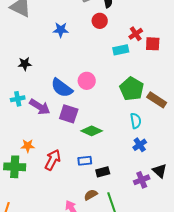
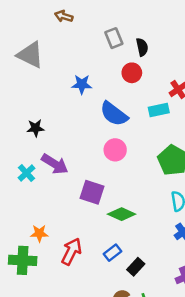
blue semicircle: (62, 88) -> (114, 114), moved
cyan cross: (18, 99) -> (26, 173), turned -32
purple arrow: (40, 107) -> (55, 164), moved
blue rectangle: (85, 161) -> (113, 253), turned -32
black rectangle: (103, 172) -> (136, 267), turned -32

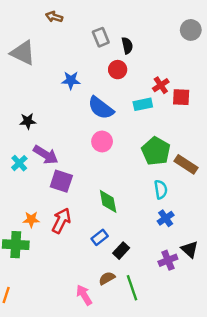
purple square: (92, 192) -> (61, 181), moved
green diamond: (122, 214) -> (108, 201), turned 55
red arrow: (71, 251) -> (61, 221), moved

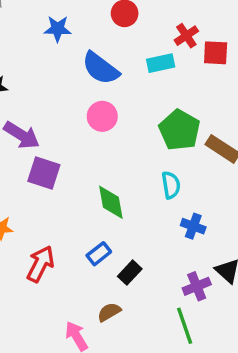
cyan semicircle: (161, 189) -> (171, 185), moved
blue cross: (166, 218) -> (193, 226), turned -35
red arrow: (61, 221) -> (40, 264), moved
green line: (132, 288) -> (185, 326), moved

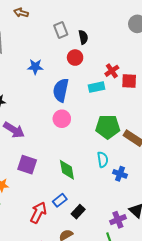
blue semicircle: (101, 68) -> (61, 90), turned 65
green pentagon: (179, 130) -> (108, 127), turned -30
purple square: (44, 173) -> (27, 165), moved
blue cross: (193, 226) -> (120, 174), moved
red arrow: (40, 264) -> (38, 213), moved

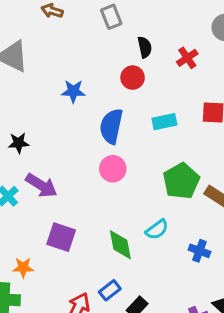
gray rectangle: (61, 30) -> (111, 17), moved
red cross: (112, 71) -> (187, 58), moved
green pentagon: (108, 127) -> (181, 181), turned -30
cyan semicircle: (103, 160) -> (157, 230), moved, turned 63

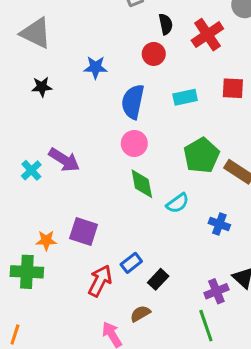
red cross: (187, 58) -> (207, 35), size x1.5
black star: (19, 143) -> (42, 87), moved
purple square: (61, 237) -> (84, 232), moved
green diamond: (120, 245) -> (142, 184), moved

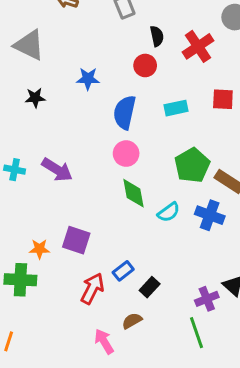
cyan cross: (31, 170) -> (15, 170), moved, turned -36
blue cross: (219, 224) -> (210, 215), moved, size x1.4

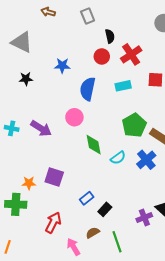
red cross: (198, 46) -> (131, 54), moved
pink circle: (126, 154) -> (74, 117), moved
blue cross: (210, 215) -> (146, 160), turned 30
red arrow: (92, 289) -> (53, 223), moved
green line: (197, 333) -> (117, 242), moved

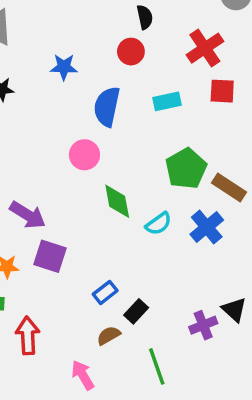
red cross: (131, 54) -> (205, 48), moved
purple arrow: (41, 128) -> (28, 215), moved
red arrow: (53, 223) -> (28, 335), moved, turned -30
brown semicircle: (93, 233) -> (109, 335), moved

